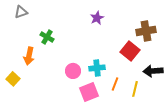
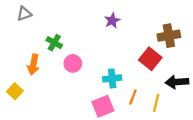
pink circle: (73, 71) -> (73, 63), moved

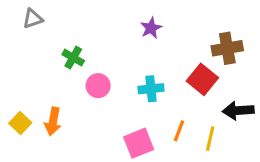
orange arrow: (33, 65) -> (53, 121), moved
cyan cross: (112, 78) -> (151, 89), moved

